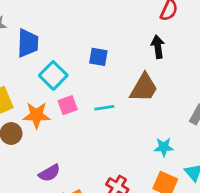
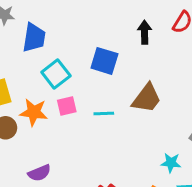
black arrow: (158, 47) -> (145, 32), moved
blue square: (98, 57) -> (104, 61), size x1.4
cyan star: (164, 147) -> (171, 163), moved

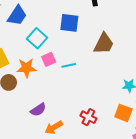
blue trapezoid: (34, 38) -> (17, 16), turned 35
cyan line: (104, 114) -> (69, 65), moved

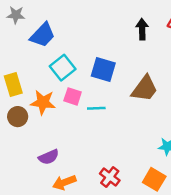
blue square: (69, 23) -> (103, 70), moved
pink square: (49, 59) -> (73, 96), turned 32

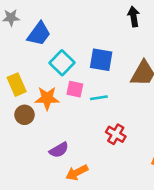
red cross: (110, 177) -> (116, 134), moved

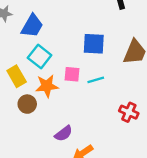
cyan square: (62, 63) -> (40, 56), moved
red cross: (116, 134) -> (129, 112), moved

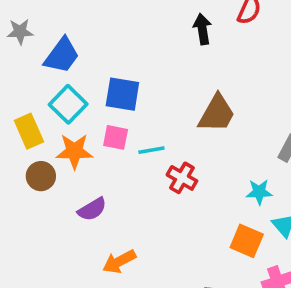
blue square: (94, 44) -> (122, 94), moved
red cross: (129, 112) -> (182, 178), moved
purple semicircle: (64, 134) -> (92, 209), moved

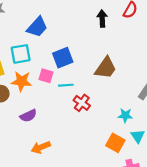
blue trapezoid: (62, 55) -> (37, 27), moved
blue square: (122, 94) -> (63, 58), moved, turned -36
cyan square: (68, 104) -> (21, 54), turned 30

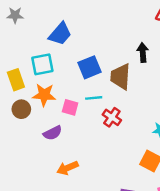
black arrow: (102, 19) -> (143, 52), moved
brown trapezoid: (106, 68) -> (121, 77), moved, turned 150
pink square: (46, 76) -> (70, 107), moved

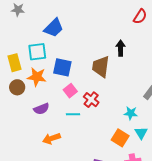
blue square: (90, 67) -> (62, 67), moved, turned 30
cyan line: (94, 98) -> (73, 114), moved
pink square: (70, 107) -> (70, 91), moved, turned 32

